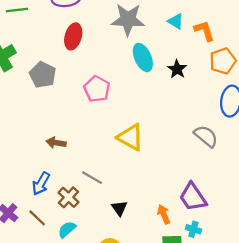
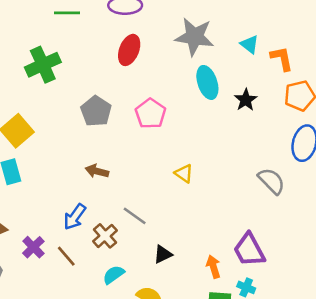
gray pentagon: (43, 75) -> (96, 111), moved
yellow triangle: (130, 137) -> (184, 173), size x0.6
black triangle: (119, 208) -> (163, 254), turned 35
cyan semicircle: (67, 229) -> (114, 275), moved

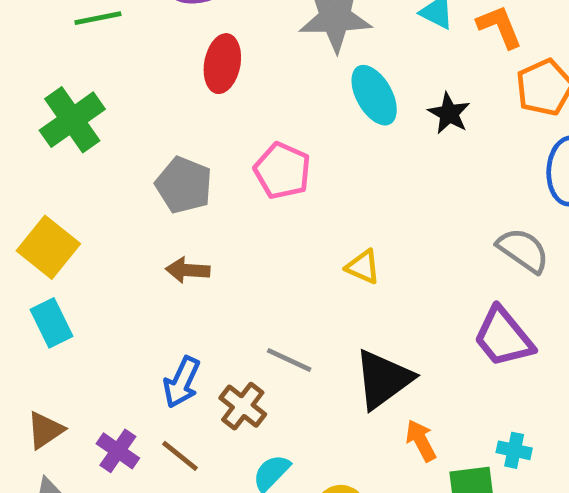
brown arrow: (97, 171) -> (188, 270), moved
purple trapezoid: (249, 250) -> (503, 337), moved
black triangle: (163, 254) -> (383, 379), moved, size x1.8
orange arrow: (213, 267) -> (421, 441), moved

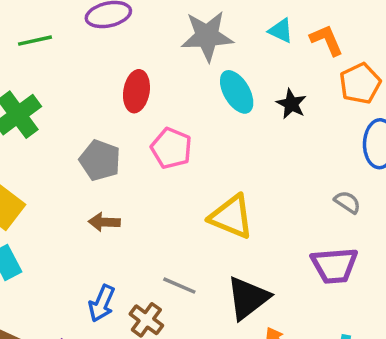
red ellipse: (222, 64) -> (136, 91), moved
gray semicircle: (523, 250) -> (347, 202), size x0.7
yellow triangle: (363, 267) -> (231, 217), size x1.8
purple trapezoid: (503, 337) -> (334, 265), turned -54

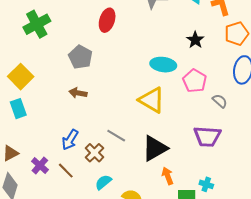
cyan ellipse: (237, 92) -> (163, 65), moved, turned -60
pink pentagon: (171, 148) -> (195, 81), moved

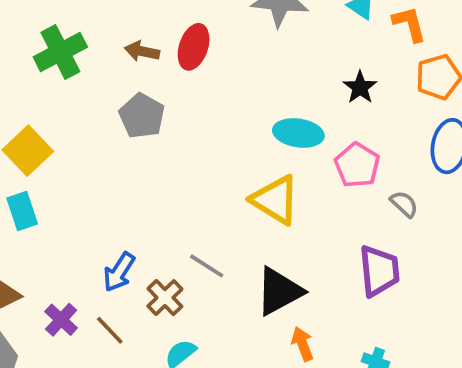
brown arrow: (78, 93) -> (142, 51), moved
purple trapezoid: (207, 136) -> (379, 271), turned -100

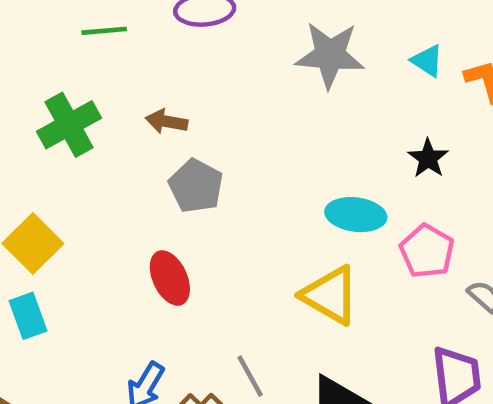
red ellipse: (194, 47) -> (170, 278), moved, turned -42
gray pentagon: (142, 116) -> (196, 186), moved
gray line: (207, 266) -> (250, 376), turned 30

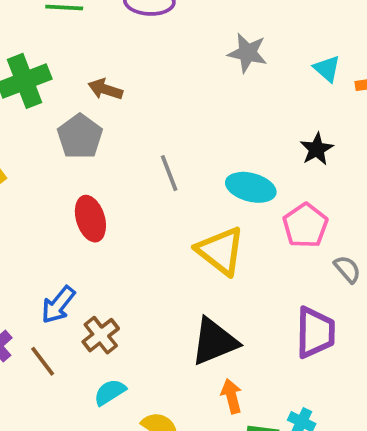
gray star: (330, 55) -> (247, 53), size x0.7
gray pentagon: (196, 186) -> (80, 136), moved
gray line: (250, 376) -> (169, 173), moved

